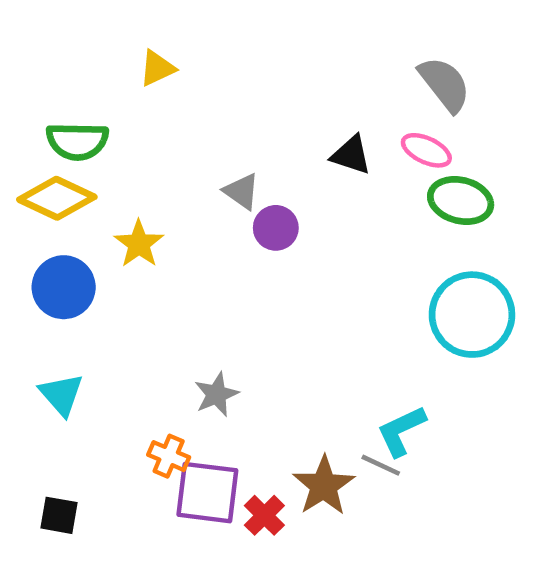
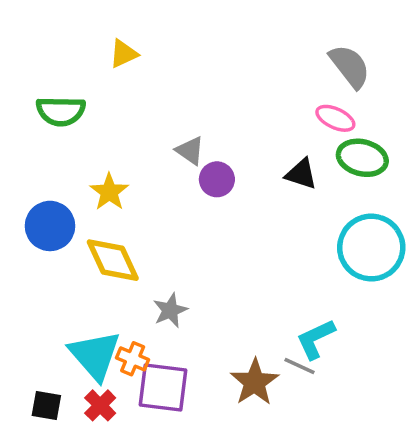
black triangle: (351, 155) -> (301, 174), moved
yellow diamond: (57, 198) -> (113, 260), moved, turned 40
cyan triangle: (61, 394) -> (95, 355), moved, size x1.5
red cross: (264, 515) -> (100, 405), moved

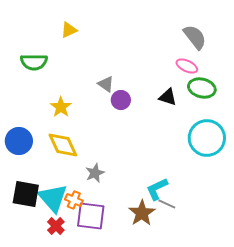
blue circle: (50, 226) -> (19, 141), moved
cyan L-shape: (316, 339) -> (157, 189), moved
black square: (46, 405) -> (26, 194), moved, size x1.6

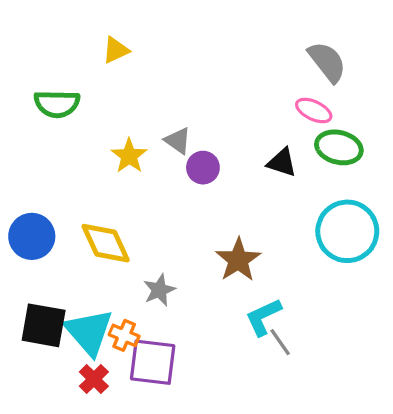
yellow star: (61, 107) -> (129, 156), moved
gray line: (167, 204) -> (280, 342), turned 30
brown star: (142, 213) -> (238, 260), moved

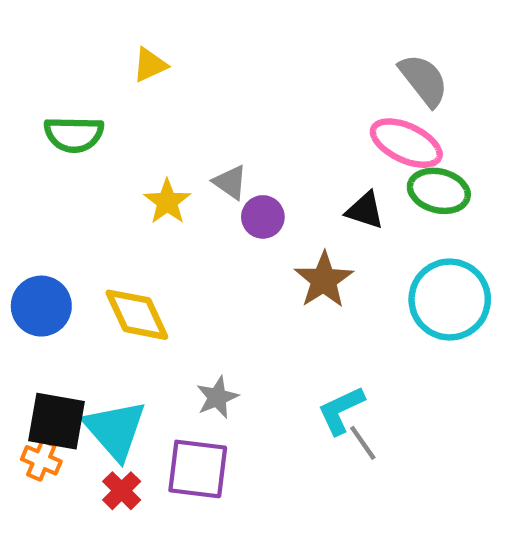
pink ellipse: (314, 110) -> (406, 143), size x1.5
brown star: (238, 260) -> (324, 280), moved
gray star: (159, 290) -> (217, 397), moved
orange cross: (124, 335) -> (41, 460), moved

